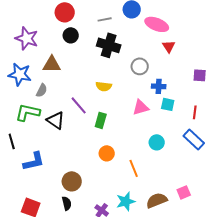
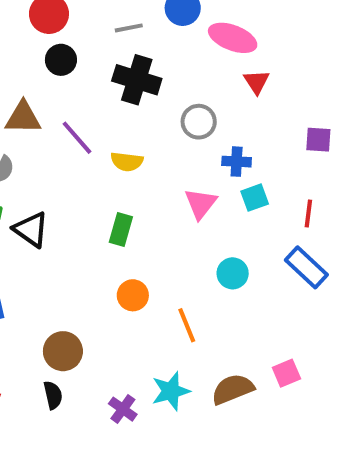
cyan square: (168, 104) -> (255, 198), turned -32
purple line: (79, 105) -> (77, 138), moved
pink triangle: (141, 107) -> (201, 203), turned -36

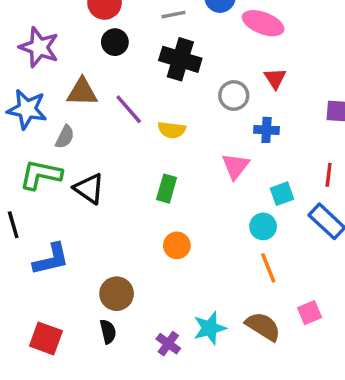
red triangle: (257, 82) -> (275, 78), moved
cyan square: (255, 198) -> (282, 194), moved
orange line: (187, 325) -> (268, 268), moved
brown semicircle: (233, 389) -> (263, 326), turned 54

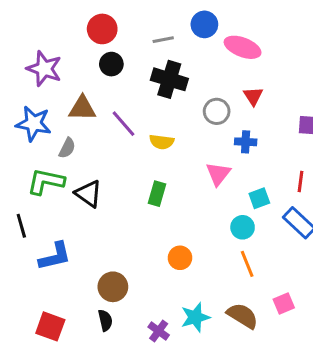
orange circle: (177, 245) -> (180, 258), moved

